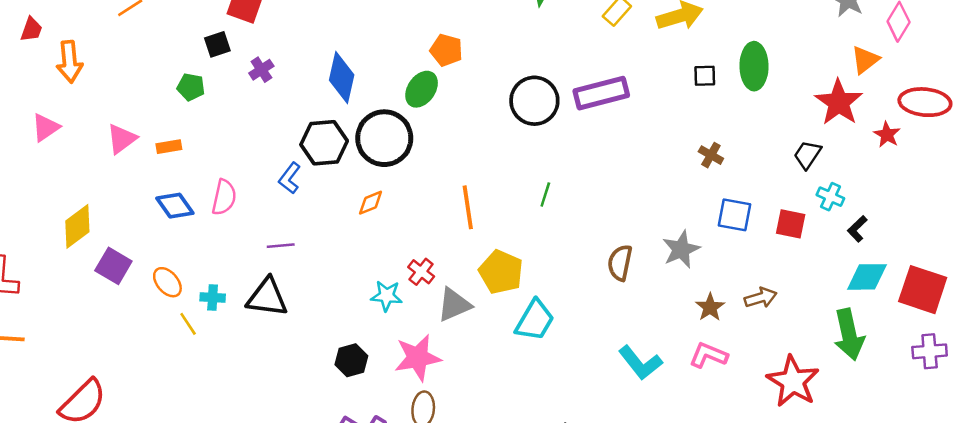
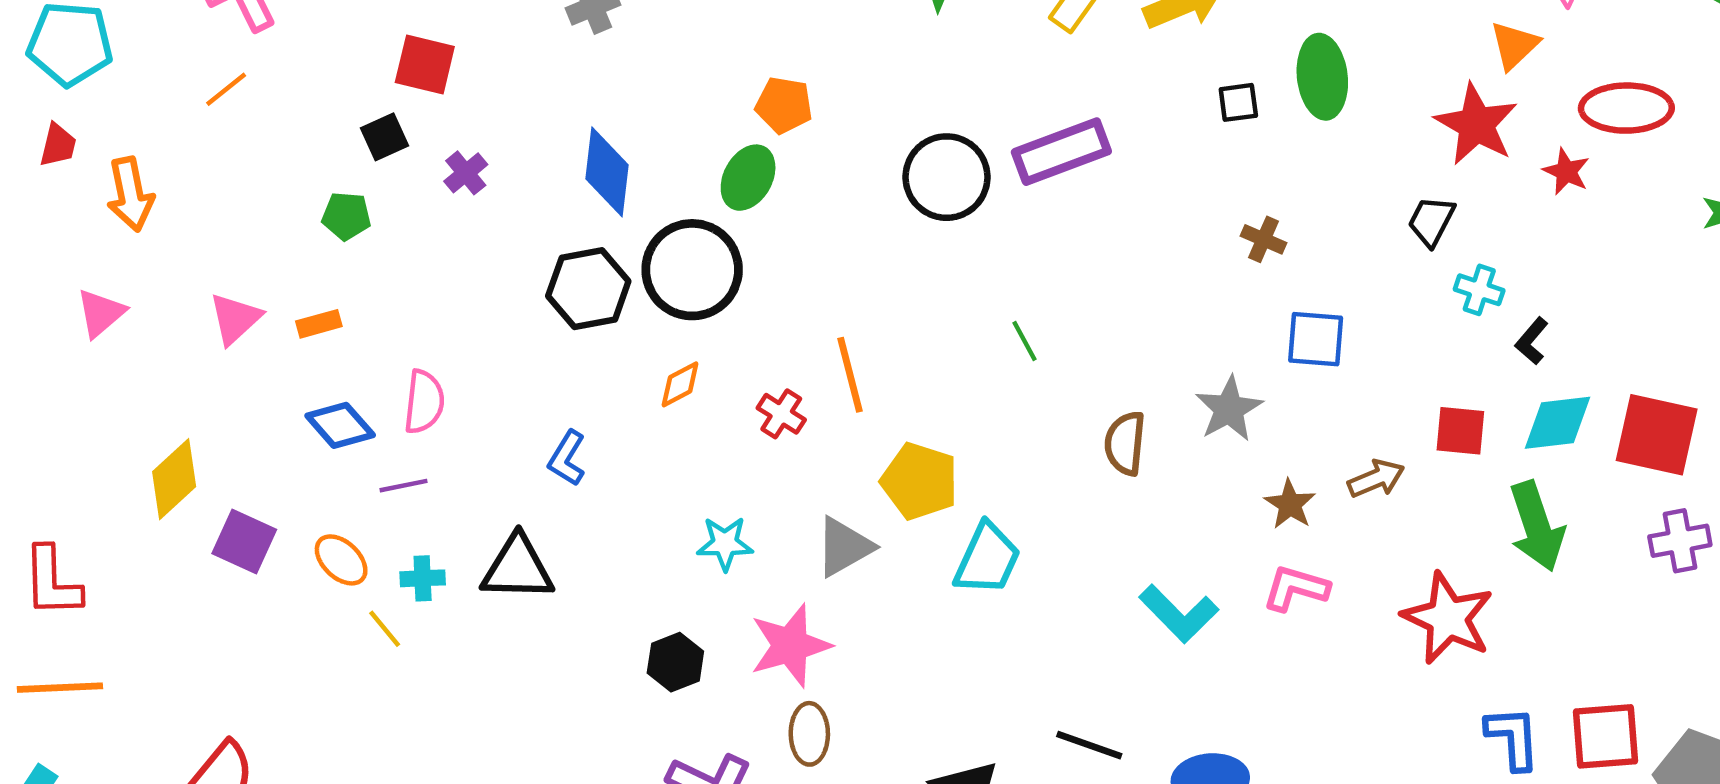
blue L-shape: (290, 178) -> (567, 458), moved
green line: (545, 195) -> (1024, 341), moved, turned -40
red square: (791, 224) -> (1460, 431), moved
purple line: (281, 246) -> (404, 486), moved
red cross: (421, 272) -> (781, 414), moved

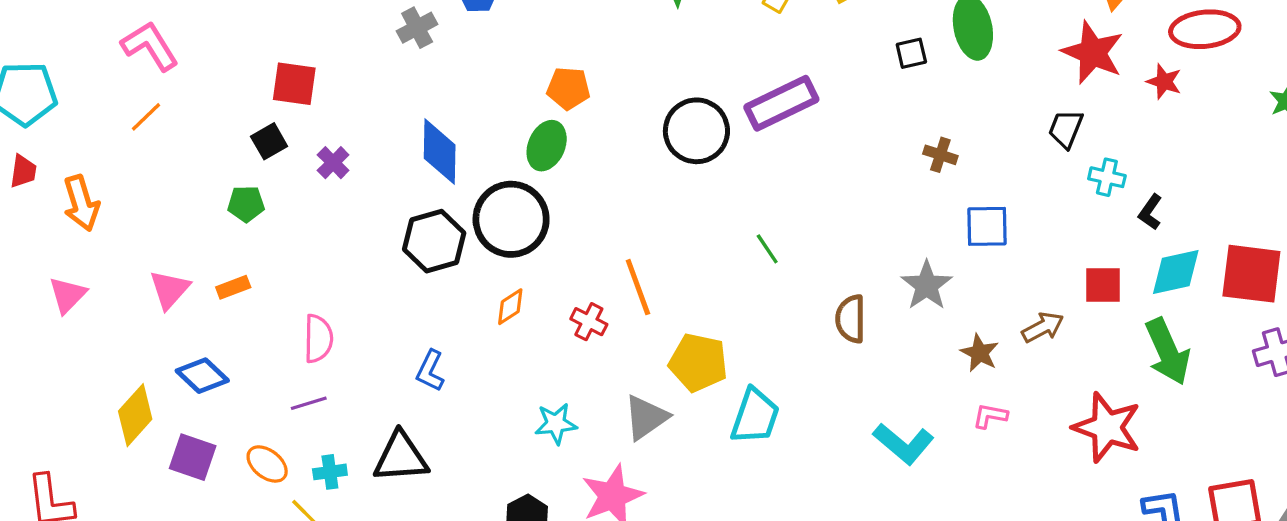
blue diamond: (340, 425) -> (202, 376), moved
pink L-shape: (1296, 588) -> (990, 416), size x0.7

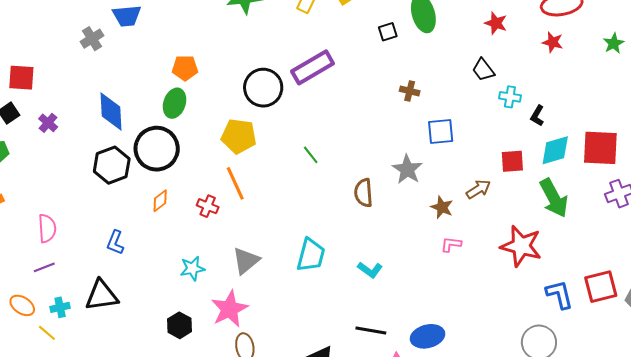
red star: (1093, 52) -> (496, 23), size x0.6
red star: (1164, 82) -> (553, 42), moved
black trapezoid: (1066, 129) -> (483, 70), turned -55
yellow pentagon: (698, 362) -> (239, 136), moved
cyan L-shape: (904, 444) -> (370, 270), moved, size x0.7

